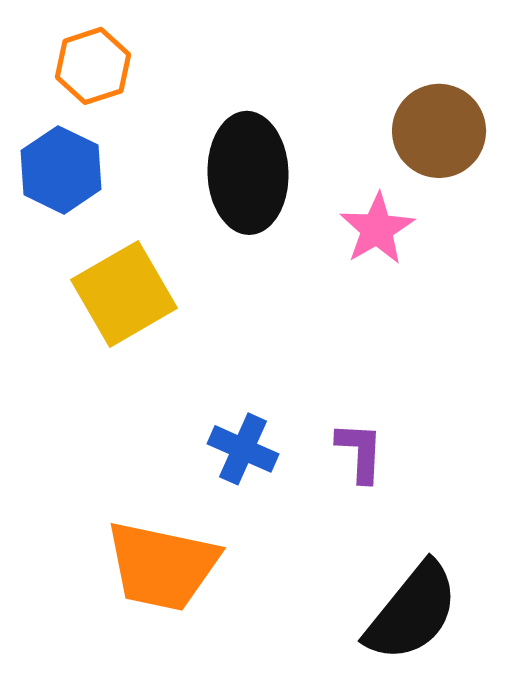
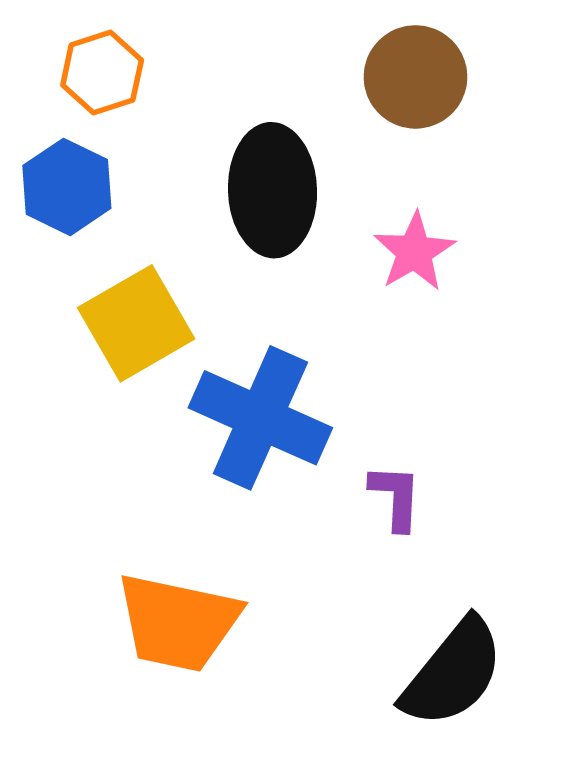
brown circle: (439, 131) -> (415, 77), moved
blue cross: (243, 449) -> (260, 418), moved, size x1.8

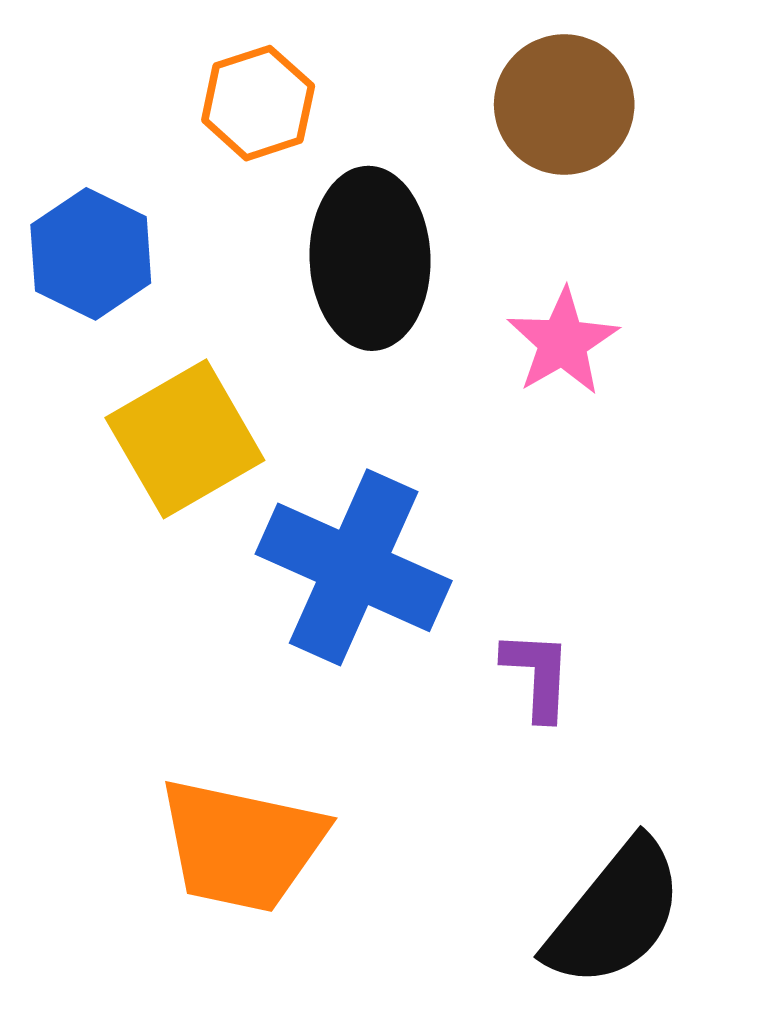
orange hexagon: (102, 73) -> (258, 103), moved

